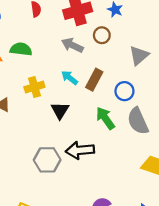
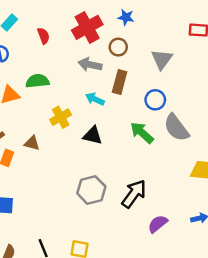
brown rectangle: (94, 80) -> (120, 82), moved
black triangle: (60, 110) -> (93, 135), turned -36
black arrow: (80, 150) -> (134, 194), moved, turned 144

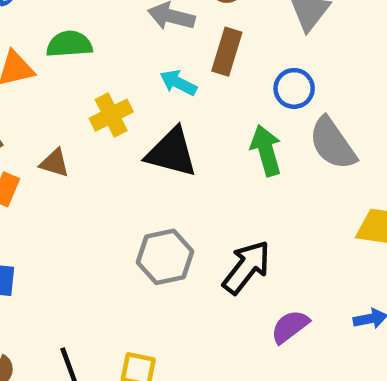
green arrow: (142, 133) -> (266, 150), turned 30
black triangle: (93, 135) -> (172, 152), size x1.4

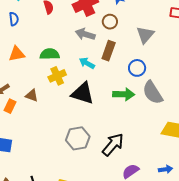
green semicircle: (69, 44) -> (50, 54), moved
green arrow: (266, 150) -> (124, 94), turned 105

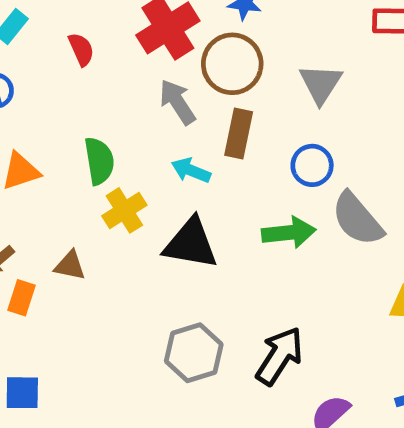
brown circle: (110, 22) -> (232, 64), size x1.6
gray arrow: (85, 34) -> (177, 102), turned 48
green semicircle: (50, 54) -> (99, 161), turned 90

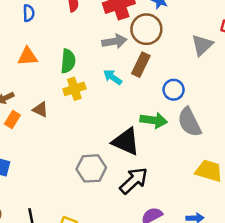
gray triangle: (321, 84) -> (202, 45), moved
gray arrow: (177, 102) -> (114, 41), turned 100
black triangle: (191, 244) -> (126, 142), moved

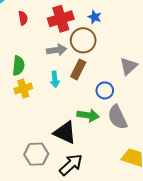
gray triangle: (202, 45) -> (129, 66), moved
cyan arrow: (113, 77) -> (55, 79), turned -133

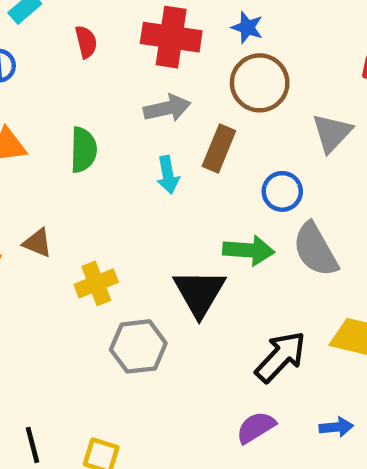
red cross: (61, 19) -> (171, 37), turned 30
brown circle: (83, 40) -> (260, 83), moved
yellow cross: (23, 89) -> (96, 283), moved
black triangle: (65, 132) -> (199, 293), turned 40
black arrow: (71, 165) -> (281, 357), moved

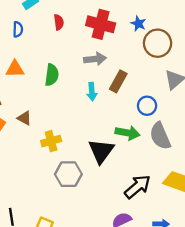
brown circle: (260, 83) -> (158, 43), moved

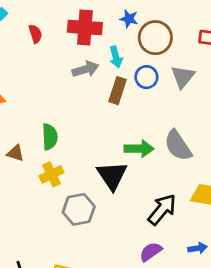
green semicircle: (52, 75) -> (50, 137), moved
cyan arrow: (92, 92) -> (116, 57), moved
blue circle: (147, 106) -> (146, 77), moved

